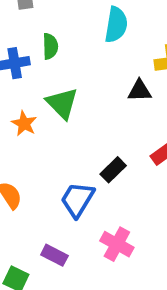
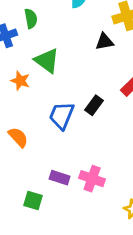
blue trapezoid: (77, 200) -> (62, 116), moved
pink cross: (117, 244) -> (92, 179), moved

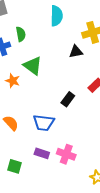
blue trapezoid: (62, 116) -> (44, 123), moved, turned -105
green square: (33, 201) -> (14, 166), moved

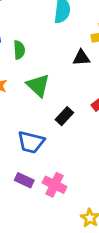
green semicircle: (21, 34) -> (19, 50), moved
green triangle: (33, 66) -> (38, 85), moved

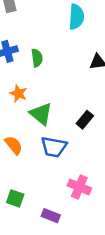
green triangle: (38, 85) -> (41, 114), moved
purple rectangle: (24, 180) -> (51, 216), moved

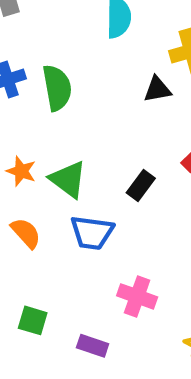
green semicircle: (37, 58) -> (57, 88), size x1.5
orange star: (18, 93) -> (21, 171), moved

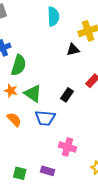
green semicircle: (57, 88) -> (19, 65), moved, turned 30
green square: (33, 320) -> (20, 173), moved

